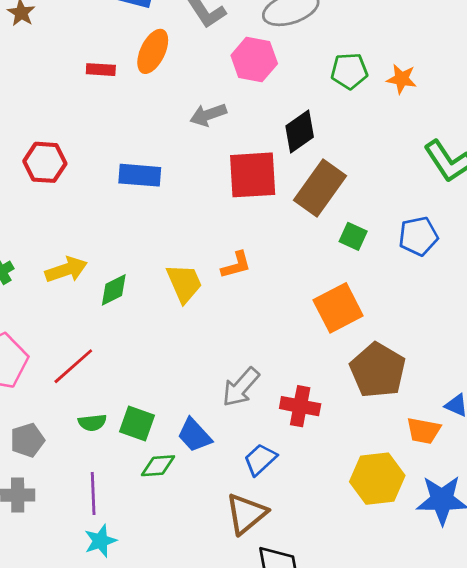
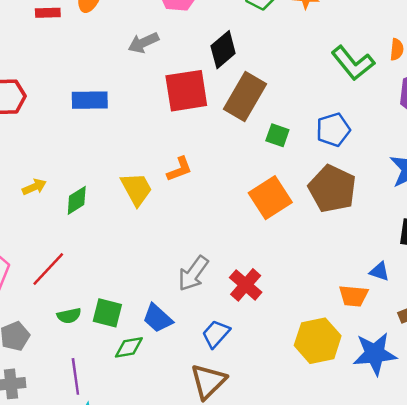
yellow arrow: (66, 270) -> (34, 187), size x0.7
brown pentagon: (378, 370) -> (332, 189), moved
red cross: (300, 406) -> (246, 285), turned 36

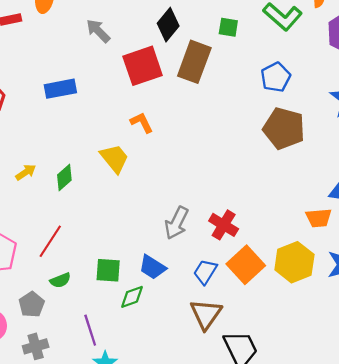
gray arrow: (143, 43) -> (98, 31), turned 80
green square: (277, 135) -> (228, 27), moved
orange L-shape: (179, 169) -> (142, 123), moved, turned -85
orange square: (270, 198) -> (246, 265), moved
green semicircle: (69, 316) -> (60, 280), moved

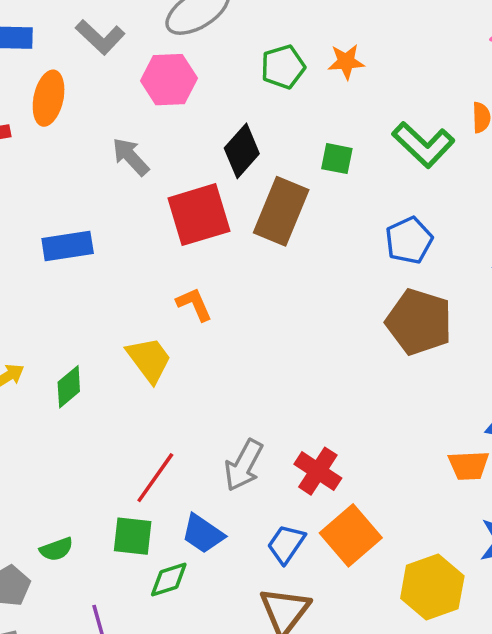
red line: (50, 241) -> (155, 478), moved
yellow hexagon: (294, 262) -> (432, 587), moved

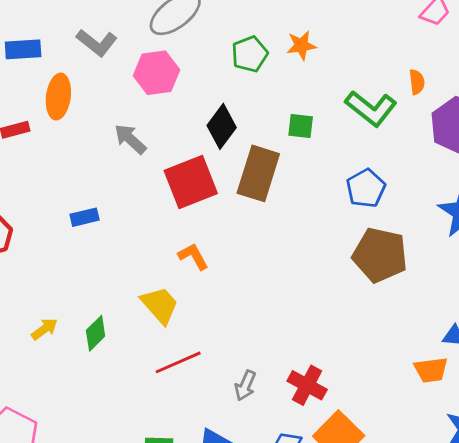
blue rectangle: (68, 246) -> (85, 217), size x0.7
gray arrow: (244, 465) -> (245, 386), size x0.7
red line: (155, 478) -> (178, 362), moved, turned 36

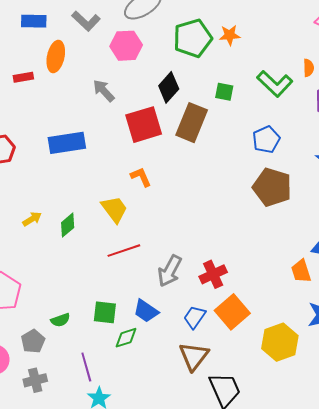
green pentagon: (250, 54) -> (193, 38), size x1.5
blue rectangle: (85, 217) -> (67, 143), size x1.8
orange trapezoid: (431, 370) -> (301, 271), turned 75
red cross: (307, 385) -> (213, 274), turned 32
gray arrow: (245, 386) -> (170, 271), size x1.5

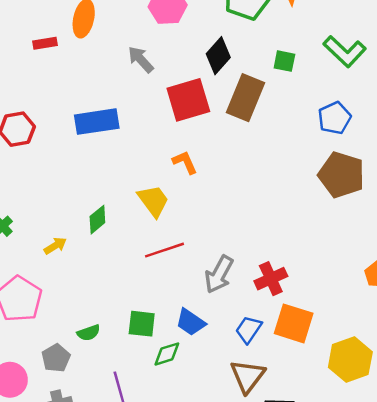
yellow arrow: (32, 219) -> (55, 246), moved
orange square: (232, 312) -> (294, 323), turned -32

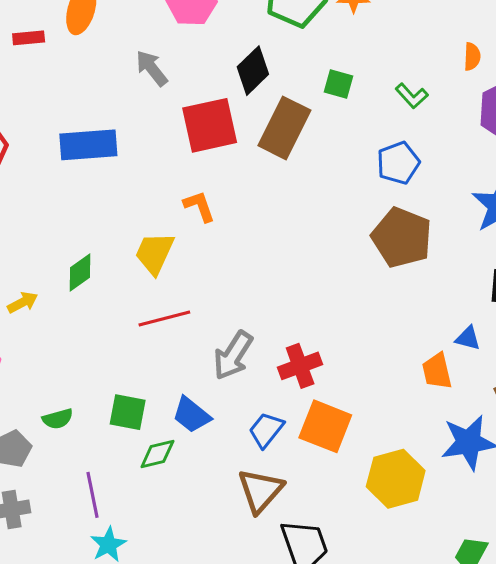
green L-shape: (345, 51) -> (412, 96), moved, size x0.6
yellow trapezoid: (153, 201) -> (155, 253), turned -123

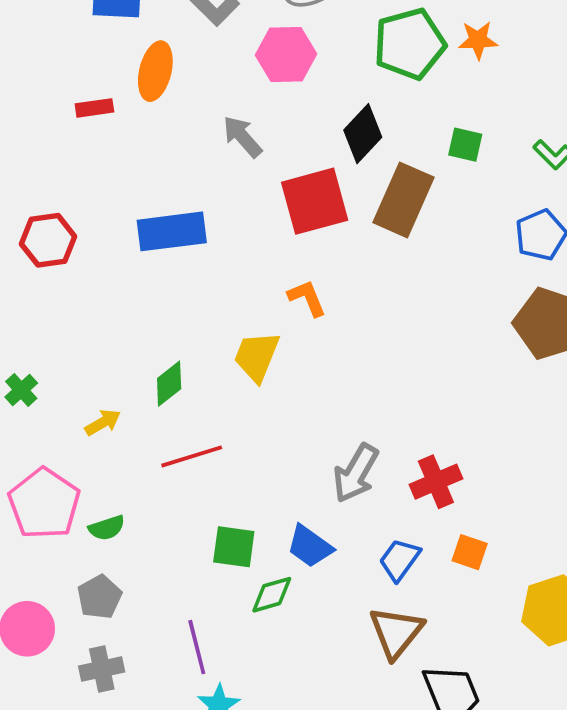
red line: (164, 319) -> (192, 456), moved
green semicircle: (58, 419) -> (107, 528), moved
orange square: (325, 426) -> (470, 552), size x0.6

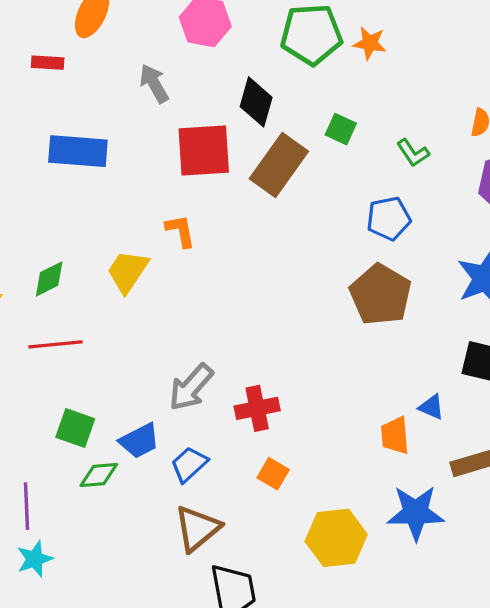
red rectangle: (94, 108) -> (48, 63), moved
black diamond: (363, 134) -> (256, 102), turned -39
blue trapezoid: (310, 546) -> (139, 441), turned -75
blue trapezoid: (400, 560) -> (189, 464), moved

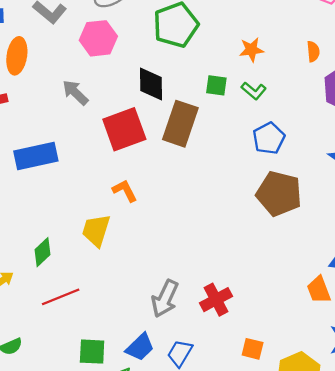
orange star: (370, 43) -> (251, 50), moved
green L-shape: (413, 153) -> (254, 91), moved
orange square: (273, 474) -> (253, 349), moved

